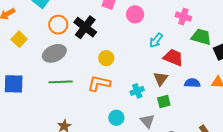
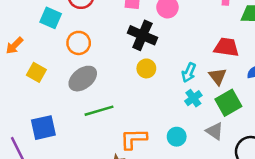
black cross: (85, 27) -> (142, 35), moved
cyan arrow: (156, 40) -> (189, 72), moved
orange L-shape: (99, 83) -> (133, 139), moved
green square: (164, 101) -> (228, 103), size x1.5

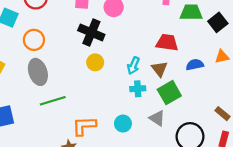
gray ellipse: (83, 79) -> (38, 72), turned -70
cyan cross: (193, 98) -> (138, 89), turned 32

